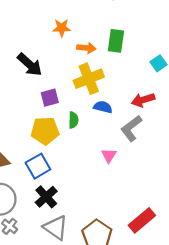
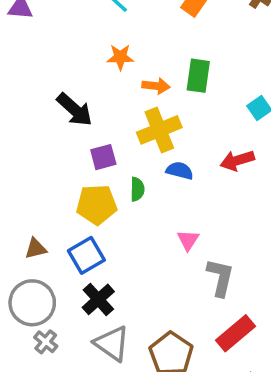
gray L-shape: (131, 128) -> (220, 277), moved, turned 140

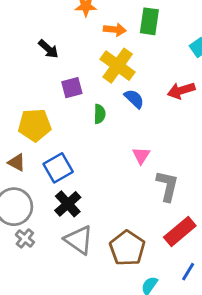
black arrow: (75, 110) -> (48, 49), size x0.7
yellow cross: (159, 130) -> (118, 66), turned -32
blue semicircle: (180, 171) -> (134, 99), turned 30
yellow pentagon: (97, 205) -> (35, 125), moved
brown triangle: (36, 249) -> (17, 162), turned 42

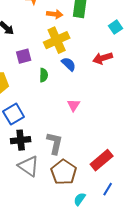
yellow cross: (118, 66) -> (57, 40), turned 30
gray L-shape: (167, 186) -> (55, 143), moved
black cross: (68, 204) -> (21, 140), turned 36

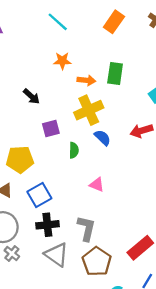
pink triangle: (74, 105) -> (97, 185), moved, turned -40

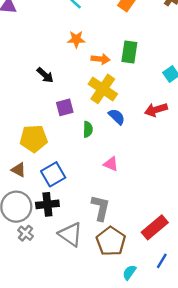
yellow cross: (89, 110) -> (103, 89), turned -32
black cross: (47, 225) -> (47, 204), moved

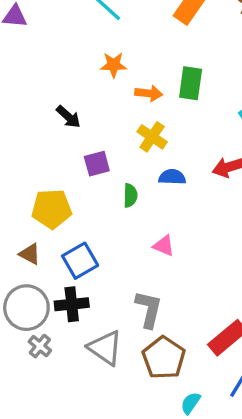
yellow cross: (103, 89) -> (152, 137), size x0.7
blue semicircle: (117, 117) -> (172, 177), turned -42

